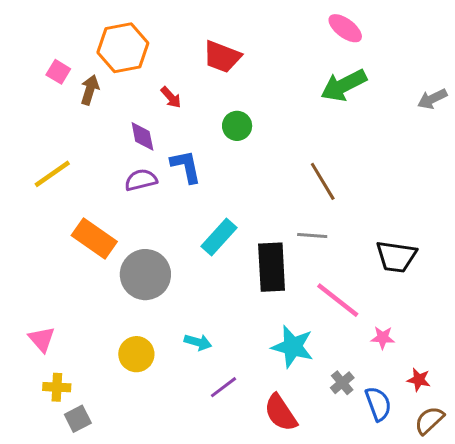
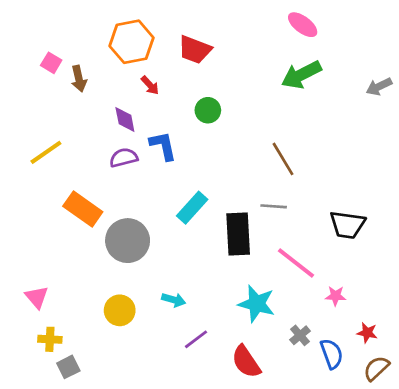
orange hexagon: (123, 48) -> (132, 42), moved
brown arrow: (90, 90) -> (79, 79), turned 150

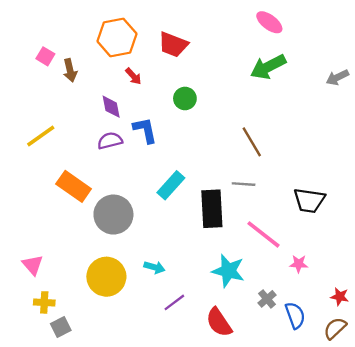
yellow circle: (120, 310) -> (106, 277), size x1.4
red star: (367, 333) -> (340, 297), moved

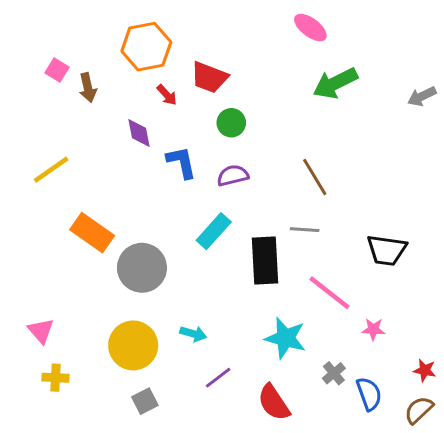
pink ellipse: (269, 22) -> (310, 28), moved
red trapezoid: (173, 45) -> (209, 77), moved
purple semicircle: (110, 141) -> (233, 175), moved
gray square: (61, 327) -> (145, 401), moved

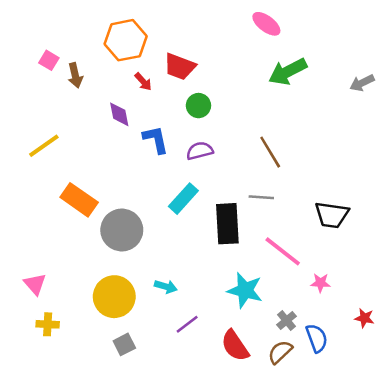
brown semicircle: (419, 410) -> (280, 352), moved

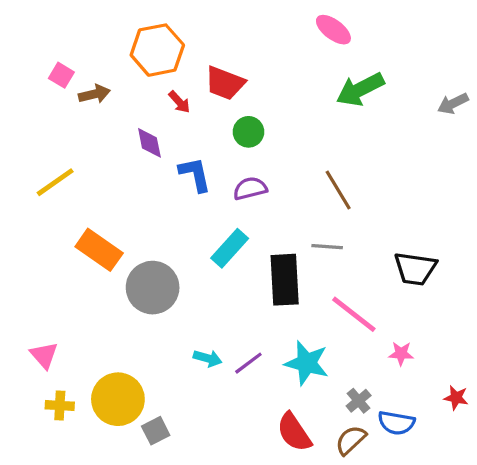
brown arrow: (75, 75) -> (94, 94), turned -90
yellow circle: (114, 297) -> (118, 399), moved
purple line: (187, 324) -> (248, 363), moved
blue semicircle: (317, 338) -> (396, 423), turned 120

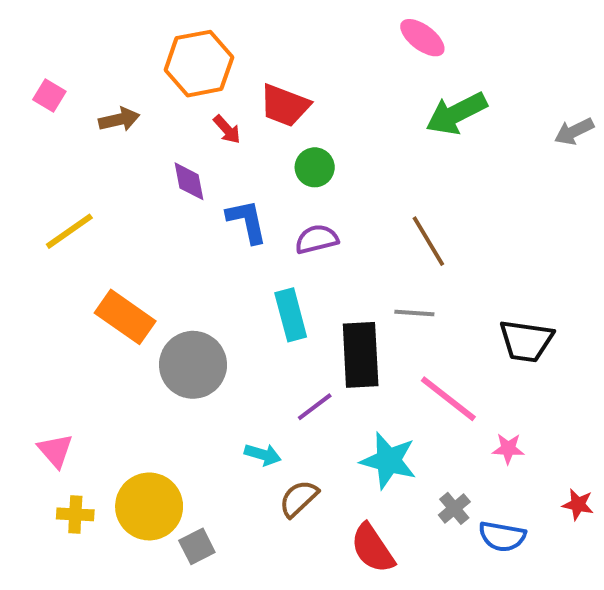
pink square: (61, 75) -> (49, 96), moved
cyan rectangle: (230, 248) -> (291, 315), turned -57
purple line: (248, 363) -> (315, 407), moved
brown semicircle: (351, 440) -> (299, 498), moved

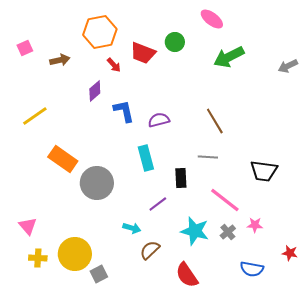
pink square: (49, 96) -> (25, 48), turned 35
green circle: (315, 167) -> (175, 42), moved
purple diamond: (189, 181) -> (95, 91), turned 60
black rectangle: (361, 355) -> (181, 178), size x0.6
gray cross: (454, 508) -> (228, 232), moved

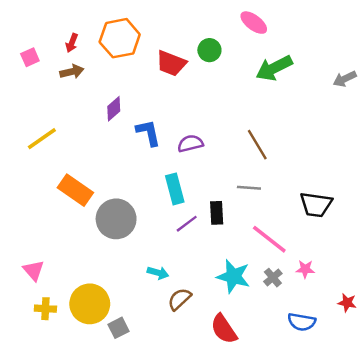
red arrow: (114, 65) -> (72, 43), moved, turned 63
purple line: (158, 204) -> (187, 224), moved

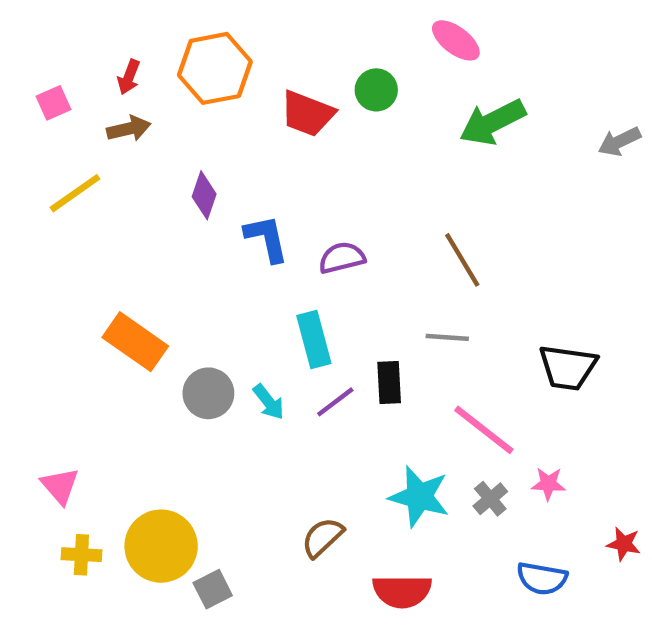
purple diamond: (114, 109) -> (204, 195), turned -30
yellow line: (42, 139) -> (75, 193), moved
gray circle: (116, 219) -> (208, 393), size x0.7
cyan arrow: (158, 273) -> (269, 402), moved, turned 36
red semicircle: (224, 329) -> (402, 591), turned -56

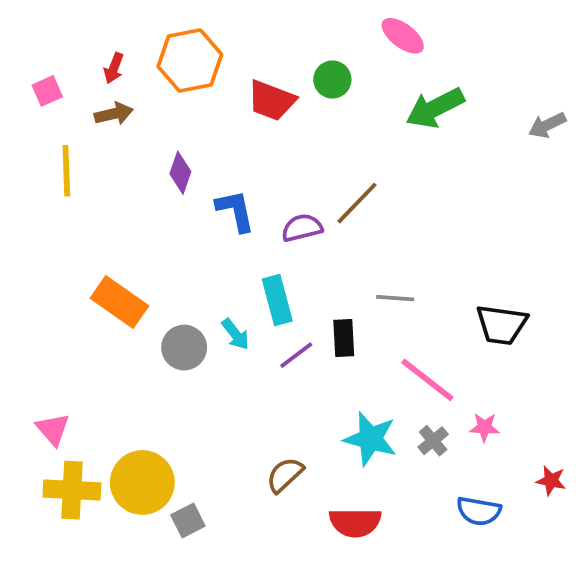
yellow line: (75, 193) -> (66, 171), turned -57
brown line: (462, 260) -> (357, 203), moved, turned 75
cyan arrow: (269, 402) -> (235, 334), moved
yellow cross: (81, 555) -> (72, 490), size x1.6

